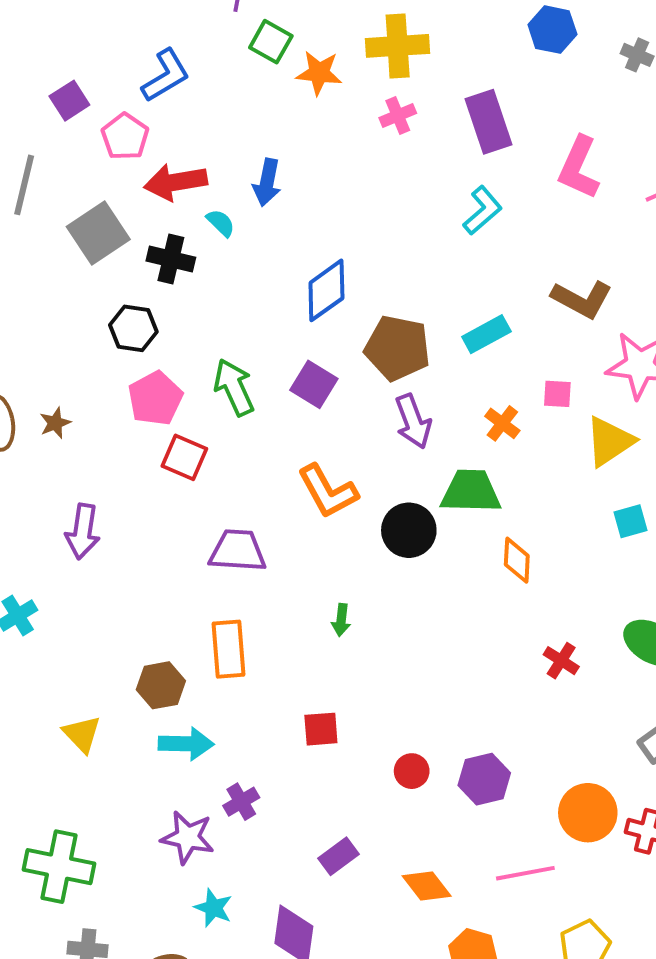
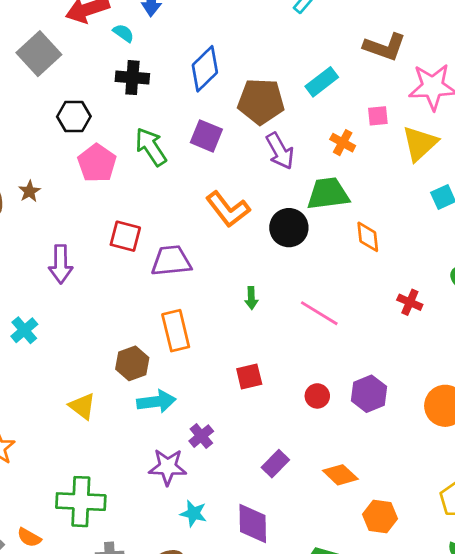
black cross: (171, 259) -> (132, 78), moved
red square: (184, 457) -> (125, 236), moved
pink line: (525, 873) -> (319, 313), moved, turned 51

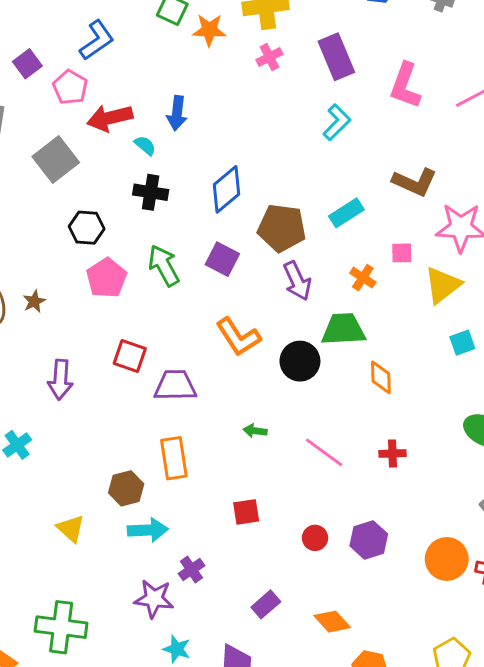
green arrow: (251, 298) -> (255, 431), turned 95
red cross: (410, 302) -> (393, 453), moved, turned -30

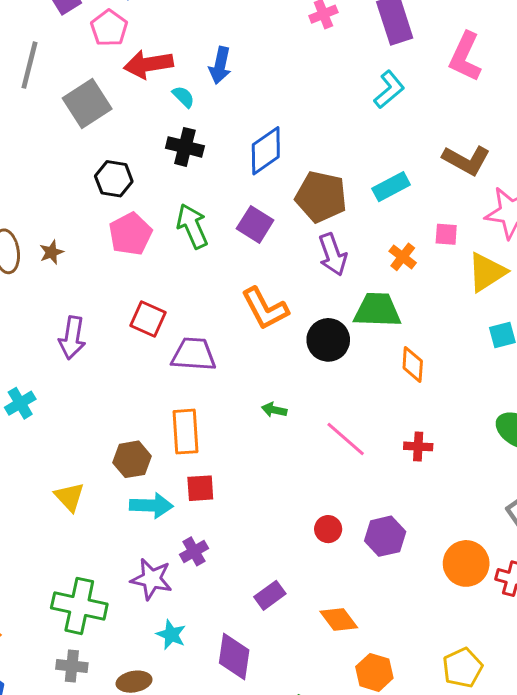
red square: (246, 512) -> (200, 488), moved
green cross: (61, 627) -> (79, 606), moved

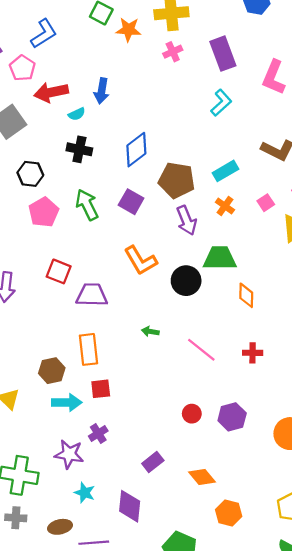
cyan semicircle: (183, 97) -> (77, 114), turned 112
pink square: (446, 234) -> (266, 203), turned -35
orange cross: (403, 257) -> (225, 206), moved

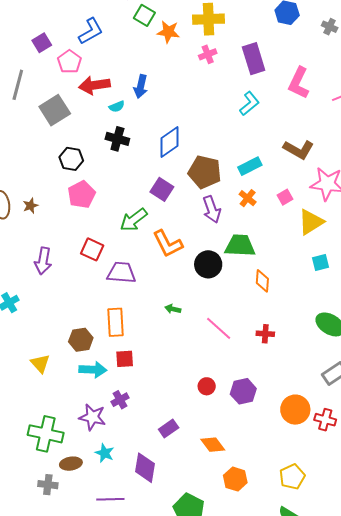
green arrow: (87, 205) -> (134, 220), moved, turned -104
gray cross: (16, 518) -> (48, 485), moved
brown ellipse: (60, 527) -> (71, 464), moved

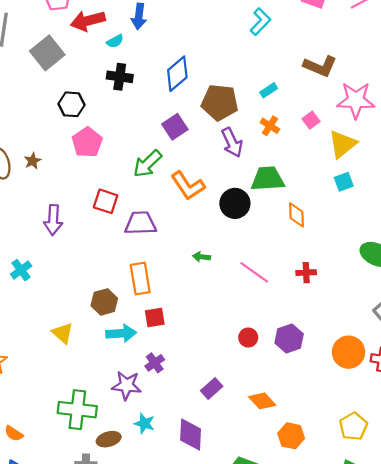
cyan rectangle: (250, 166) -> (269, 90), size x0.7
purple square: (162, 189) -> (175, 127), turned 30
cyan square: (320, 263) -> (344, 182), moved

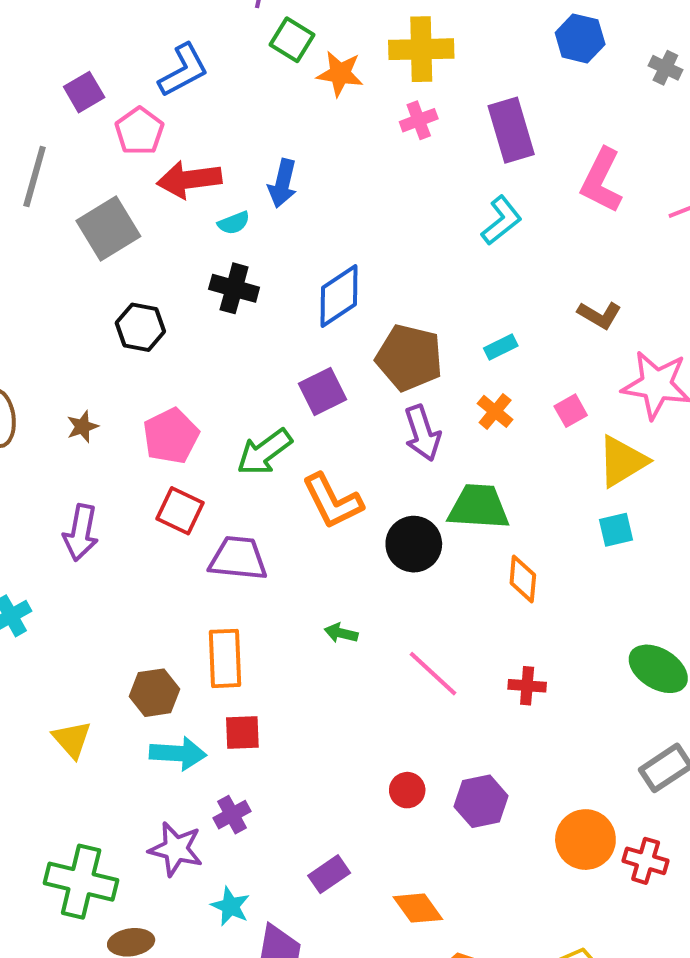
brown L-shape: (320, 66) -> (599, 315), size x0.7
pink pentagon: (87, 142) -> (171, 436), moved
brown star: (33, 161) -> (82, 427), moved
cyan star: (144, 423) -> (230, 906), moved

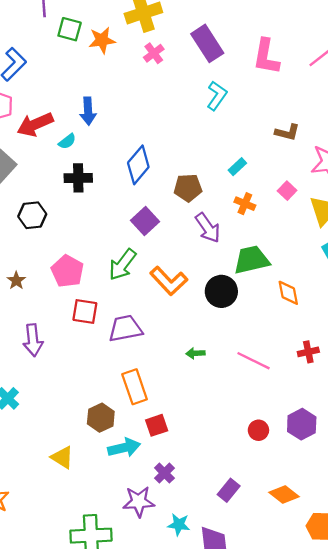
brown pentagon: (409, 358) -> (188, 188), size x0.7

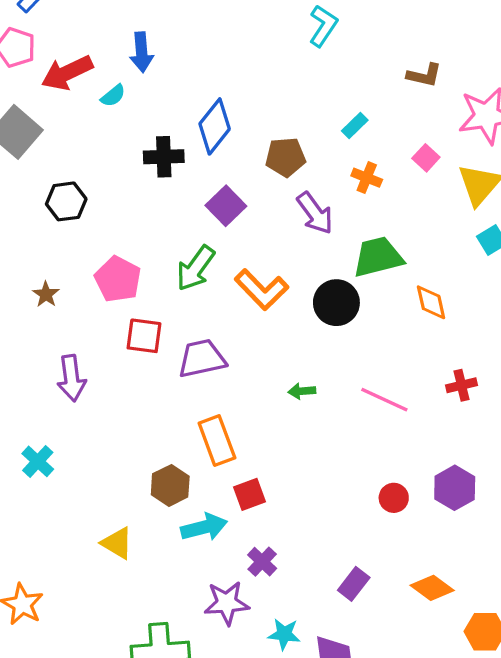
black cross: (78, 178) -> (164, 157), moved

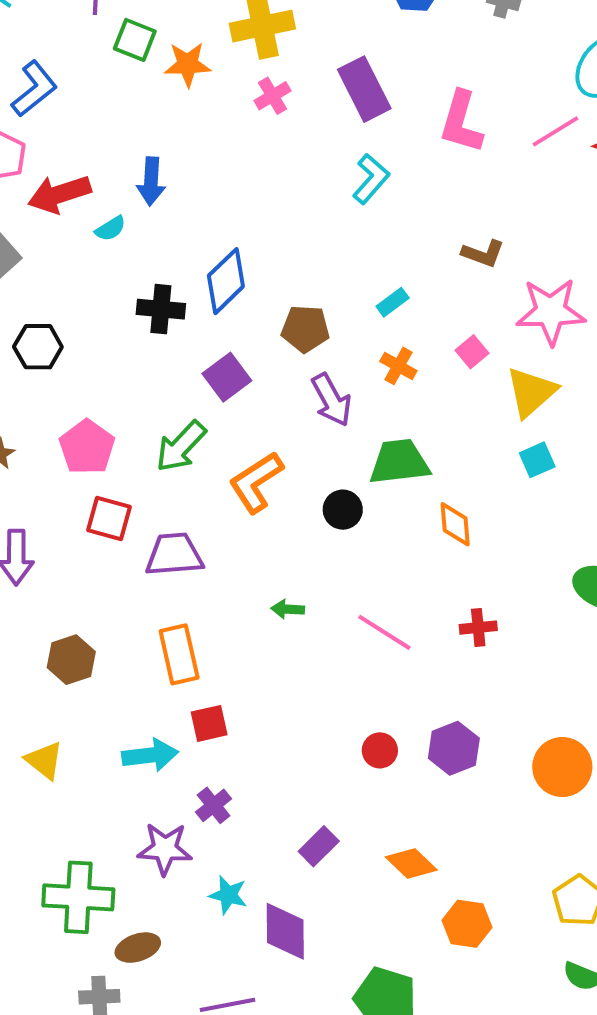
orange L-shape: (262, 290) -> (256, 482), turned 94
black circle: (336, 303) -> (343, 510), size x0.7
brown hexagon: (170, 485) -> (71, 660), moved

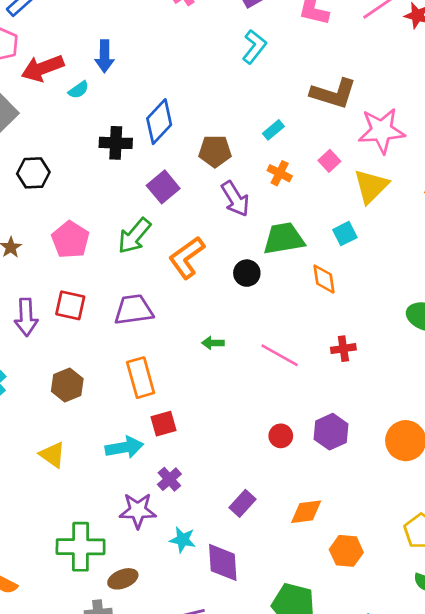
brown L-shape: (483, 253) -> (333, 94), size x1.6
cyan square: (537, 460) -> (345, 234), moved
red square: (109, 519) -> (70, 305), moved
orange diamond: (411, 863) -> (306, 512), turned -48

